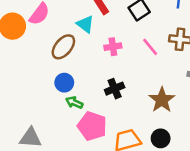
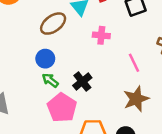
pink line: (150, 47) -> (134, 63), moved
black cross: (115, 89) -> (82, 82), moved, turned -30

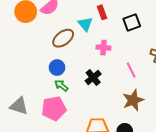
black cross: (82, 82) -> (93, 77), moved
pink pentagon: (62, 108) -> (54, 108), moved, turned 30

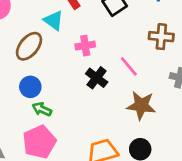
black cross: (93, 77) -> (97, 78), moved
brown star: (133, 100) -> (141, 105), turned -30

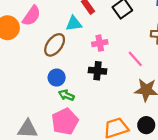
cyan triangle: (54, 20) -> (74, 24), turned -42
black cross: (97, 78) -> (97, 71), moved, turned -30

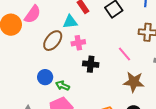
pink cross: (100, 43) -> (78, 43), moved
blue circle: (57, 78) -> (45, 77), moved

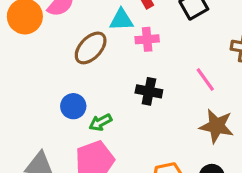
pink cross: (78, 43) -> (147, 39), moved
green arrow: (63, 86) -> (100, 122), turned -56

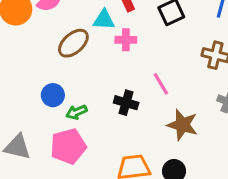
pink line: (205, 79) -> (161, 84), moved
black cross: (149, 91) -> (126, 103), moved

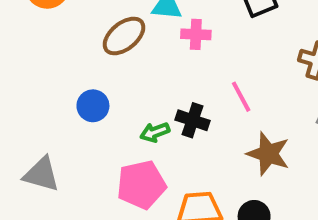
green arrow: (76, 112) -> (155, 132), moved
pink pentagon: (68, 146) -> (141, 185), moved

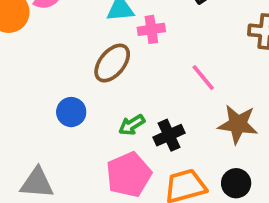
brown ellipse: (124, 36) -> (112, 63), moved
black cross: (192, 120) -> (169, 135), moved, turned -32

